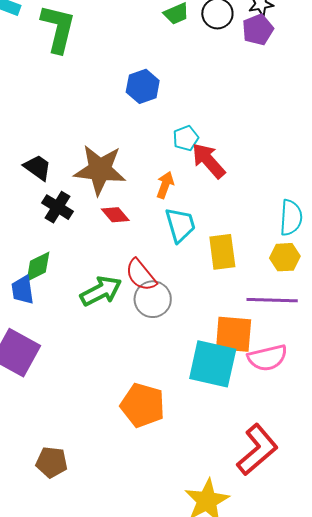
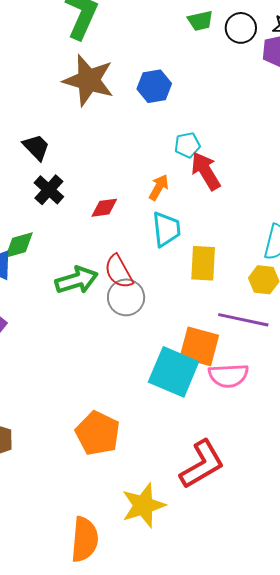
brown star: (100, 170) -> (89, 80), moved
red diamond: (115, 215) -> (104, 208), turned -68
orange pentagon: (143, 405) -> (98, 433), moved

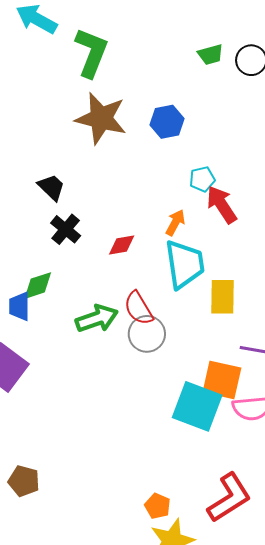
cyan trapezoid: (166, 229) -> (185, 264), size x1.4
orange pentagon: (98, 433) -> (157, 506), moved, size x0.6

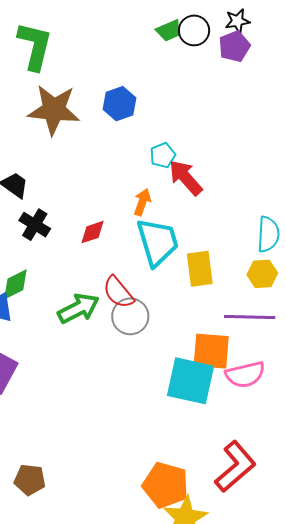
green trapezoid: (211, 54) -> (169, 30), moved
orange pentagon: (157, 506) -> (166, 485), size x1.8

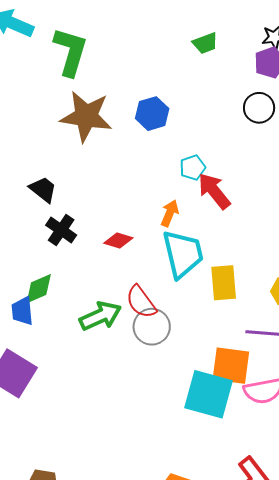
black circle: (194, 30) -> (259, 108), moved
red diamond: (93, 232) -> (118, 241), turned 32

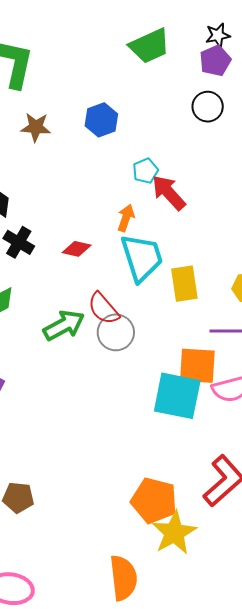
green trapezoid: (205, 43) -> (150, 46), size x1.6
brown star: (86, 116) -> (36, 127), size x0.6

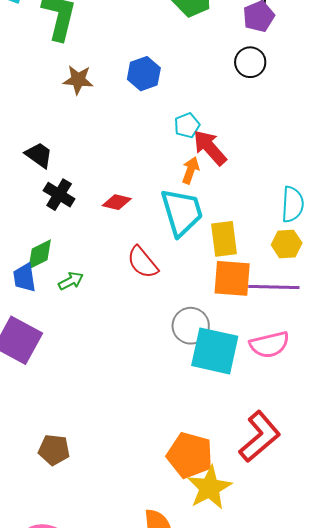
orange arrow: (126, 218) -> (191, 170), moved
green arrow: (64, 325) -> (71, 281), moved, size x0.6
gray circle: (116, 332) -> (191, 326), moved
orange square: (197, 366) -> (232, 278), moved

